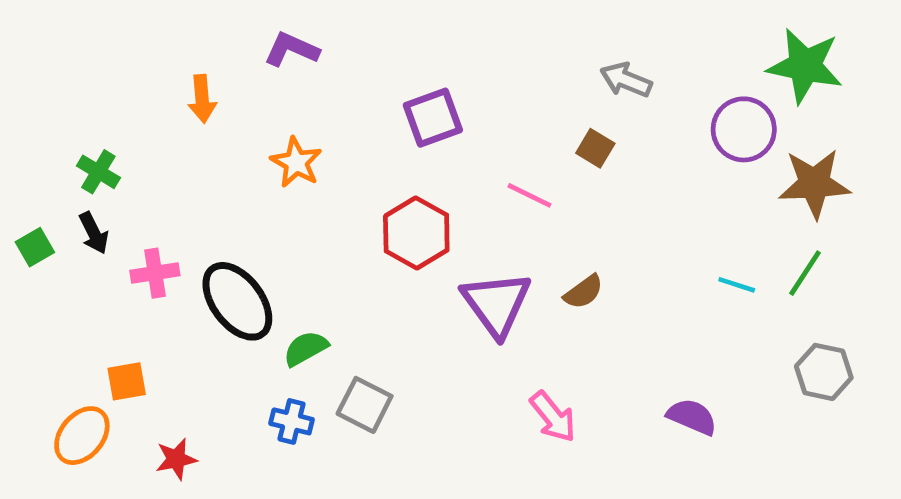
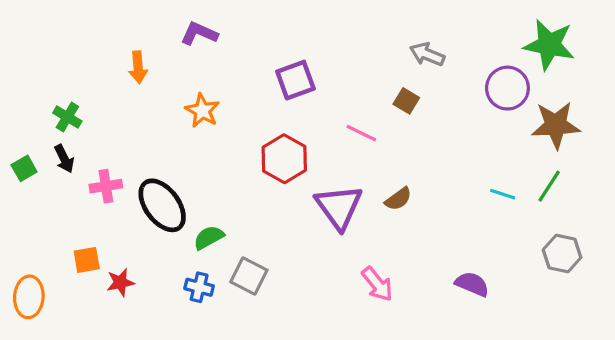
orange ellipse: (82, 436) -> (29, 297), moved, turned -36
red star: (176, 459) -> (120, 282), moved

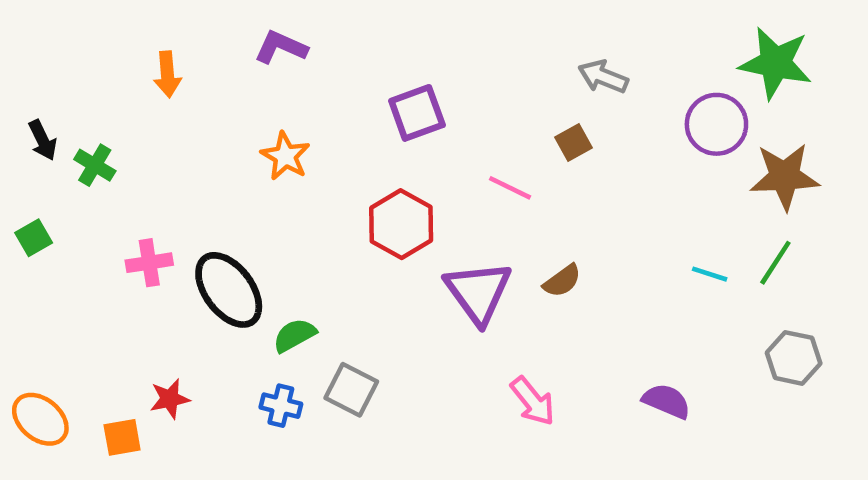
orange arrow: (138, 67) -> (167, 74), moved
brown square: (406, 101) -> (574, 142), turned 30
black arrow: (64, 159) -> (43, 140), moved
orange square: (87, 260) -> (122, 437), moved
orange ellipse: (29, 297) -> (40, 419), turned -54

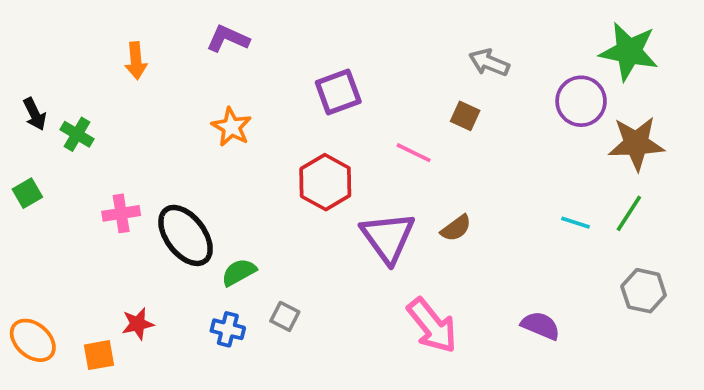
brown square: (574, 142) -> (465, 116), turned -36
gray square: (351, 390) -> (285, 316), size x0.7
pink arrow: (533, 401) -> (432, 326), size x1.4

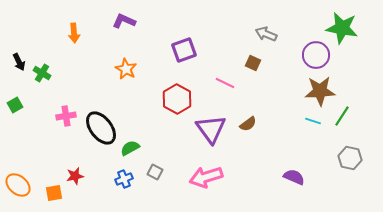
brown star: (636, 143) -> (320, 91), moved
pink arrow: (432, 326) -> (206, 177), moved, turned 112
blue cross: (228, 329) -> (124, 179), turned -36

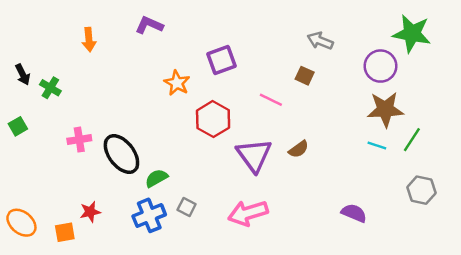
orange star: (126, 69) -> (177, 83), moved
blue cross: (124, 179) -> (149, 215), size x1.5

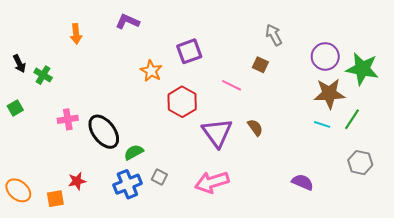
green star: (412, 34) -> (362, 69), moved
gray arrow: (320, 41) -> (274, 35), turned 40
brown semicircle: (299, 149) -> (255, 128), turned -90

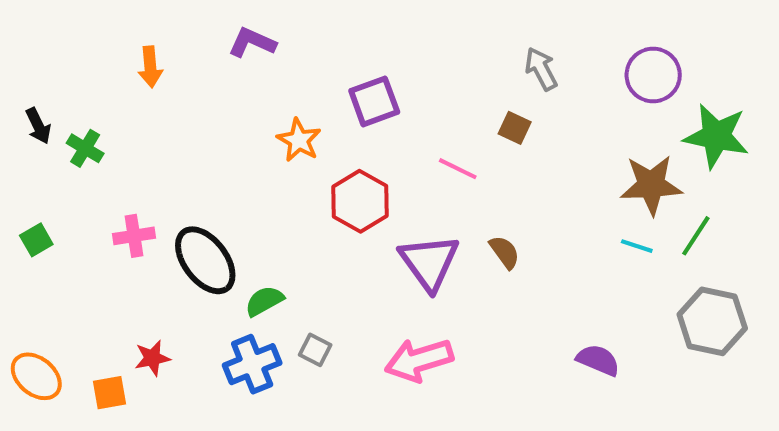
purple circle: (325, 56) -> (653, 75), moved
green square: (15, 108) -> (36, 240), moved
gray hexagon: (360, 163) -> (712, 321), size x1.4

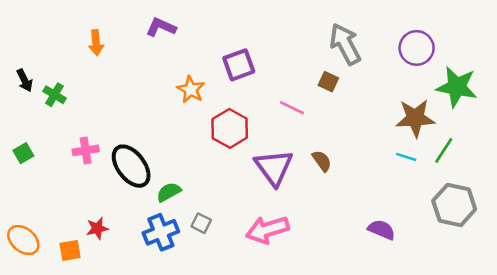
gray arrow: (541, 69) -> (345, 44), size x1.5

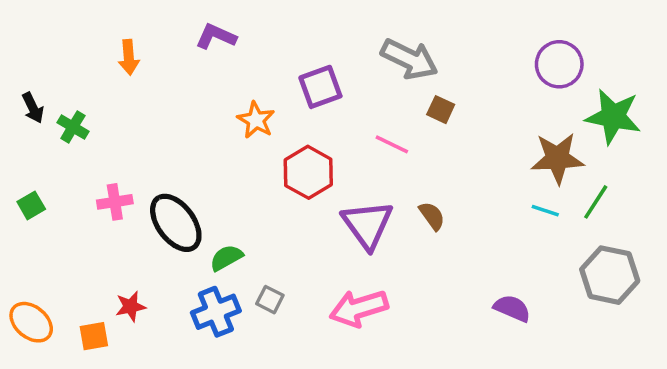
gray arrow: (345, 44) -> (409, 59), moved, turned 144

